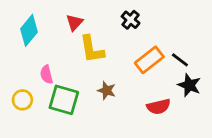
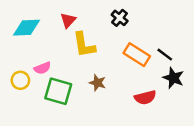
cyan diamond: (29, 30) -> (27, 28), turned 48
orange rectangle: (149, 60) -> (137, 55), turned 70
pink semicircle: (46, 75) -> (42, 68), turned -98
yellow circle: (22, 100) -> (20, 80), moved

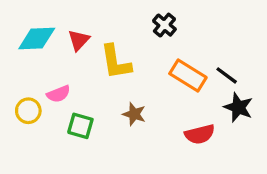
red triangle: (68, 20) -> (79, 40), moved
green square: (58, 91) -> (80, 126), size x0.7

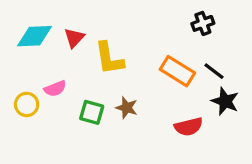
black cross: (164, 25) -> (203, 23), moved, turned 30
green square: (80, 126) -> (92, 112), moved

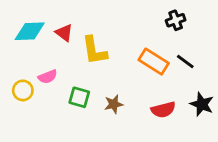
red triangle: (74, 38) -> (64, 33), turned -36
black star: (225, 101) -> (202, 104), moved
brown star: (127, 108) -> (114, 104), moved, turned -30

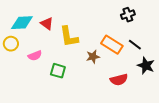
yellow circle: (23, 90) -> (11, 44), moved
brown star: (114, 104) -> (93, 57), moved
black star: (202, 104) -> (146, 66), moved

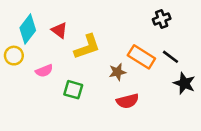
cyan diamond: (22, 23) -> (28, 29), turned -50
yellow L-shape: (69, 37) -> (87, 47), turned -100
red semicircle: (119, 80) -> (128, 101), moved

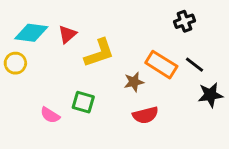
cyan diamond: (28, 29) -> (31, 33), turned 60
red triangle: (59, 30) -> (67, 34), turned 42
pink semicircle: (44, 71) -> (50, 115), moved, turned 54
black star: (184, 83) -> (210, 95), turned -30

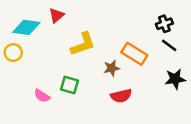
black cross: (184, 21) -> (164, 24), moved
red triangle: (67, 34) -> (56, 15), moved
black line: (195, 65) -> (169, 45), moved

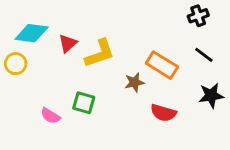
red triangle: (56, 15) -> (68, 43), moved
black cross: (164, 24) -> (198, 16), moved
red semicircle: (121, 96) -> (163, 113), moved, turned 30

